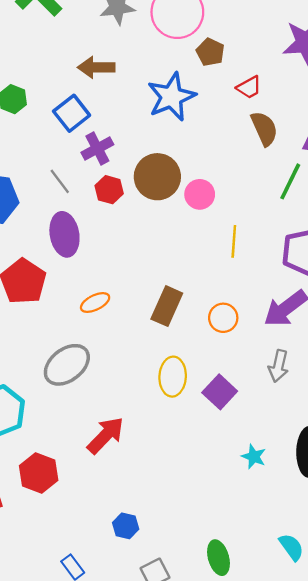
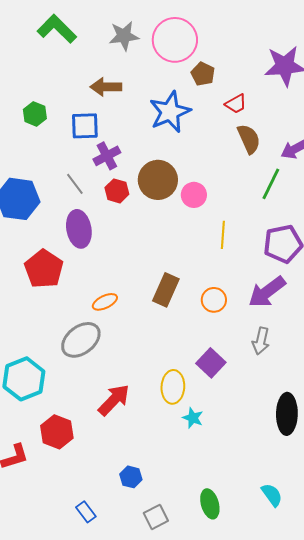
blue square: (72, 113) -> (85, 126), turned 36
orange ellipse: (95, 303) -> (105, 302), moved
yellow ellipse: (173, 377) -> (173, 387), moved
cyan star: (254, 457) -> (193, 418), moved

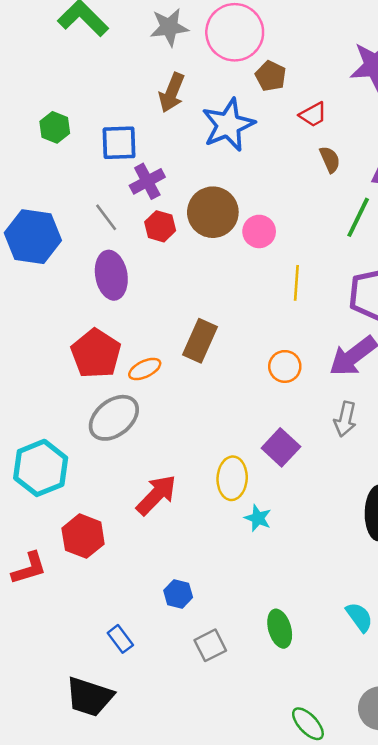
brown arrow: (106, 87) -> (172, 93), moved, turned -68
brown semicircle: (249, 139) -> (330, 160), size x0.7
red pentagon: (44, 269) -> (96, 354), moved
brown rectangle: (166, 290) -> (200, 341), moved

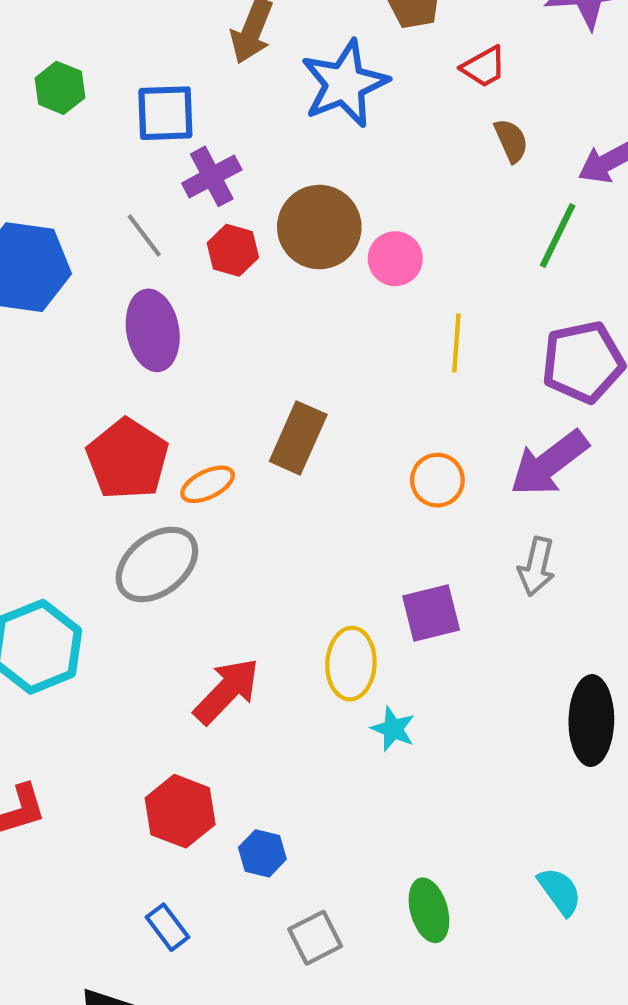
purple square: (281, 447) -> (431, 613), turned 33
red hexagon: (83, 536) -> (180, 811), moved

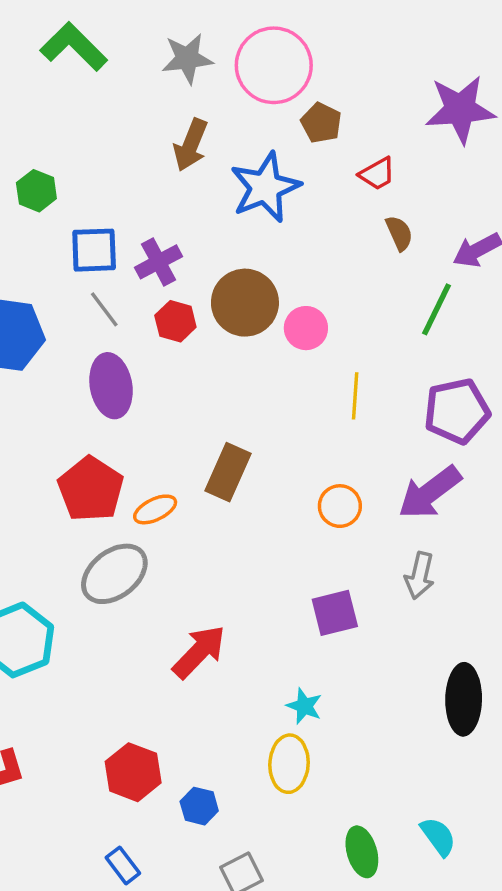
blue square: (165, 113) -> (94, 250), moved
yellow ellipse: (351, 664) -> (289, 764), moved
red arrow: (227, 691) -> (199, 652), moved
green ellipse: (429, 910) -> (362, 852), moved

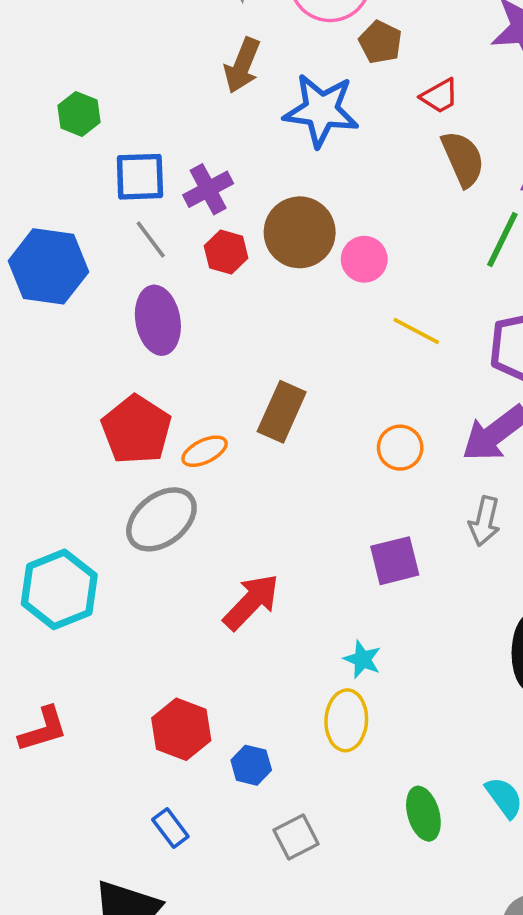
blue star: (265, 187) -> (321, 110), turned 30
brown semicircle: (399, 233) -> (463, 159), size x1.5
yellow line: (355, 396) -> (416, 331), turned -66

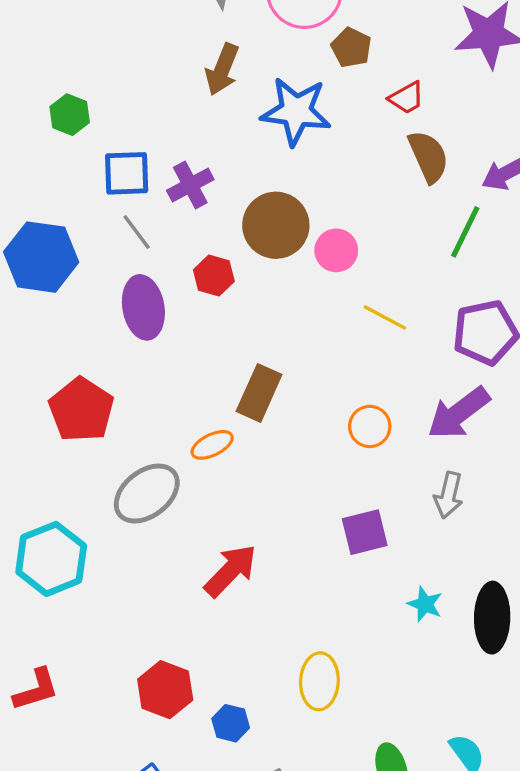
red hexagon: (226, 252) -> (214, 276), moved
red pentagon: (136, 430) -> (81, 410), moved
orange ellipse: (205, 451) -> (212, 445), moved
cyan star: (362, 659) -> (425, 604), moved

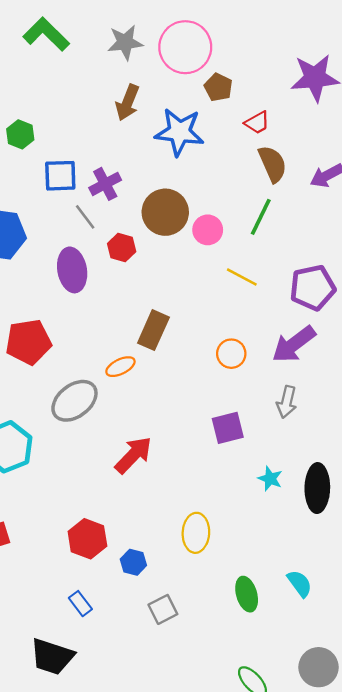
gray line: (137, 232) -> (85, 217), moved
green line: (465, 232) -> (261, 217), moved
red pentagon: (81, 410) -> (29, 342), turned 30

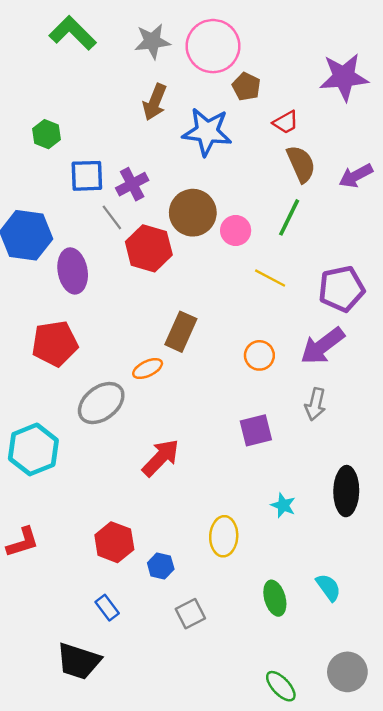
red hexagon: (122, 248) -> (149, 248), size x1.6
purple ellipse: (72, 270) -> (73, 271), moved
cyan star: (270, 479) -> (283, 505), moved

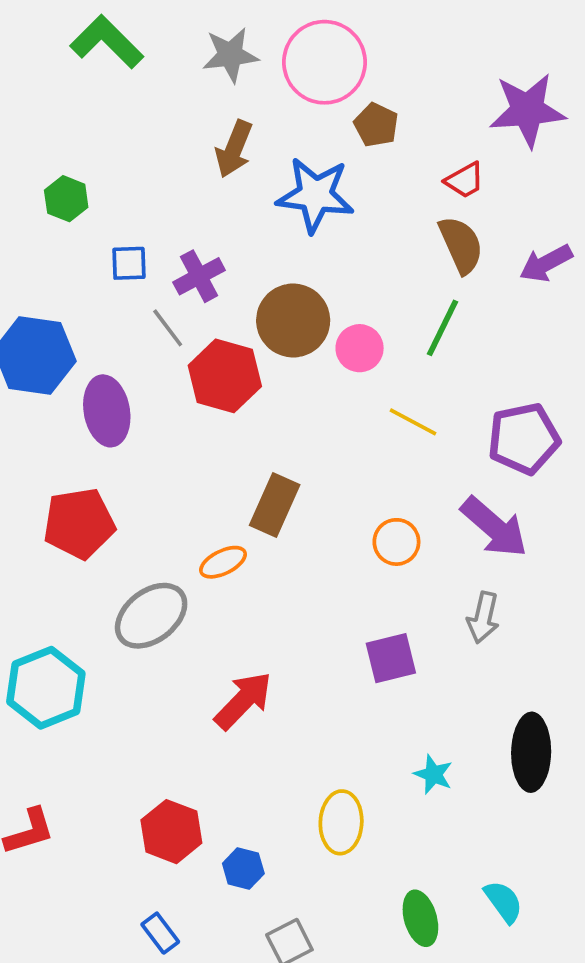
red trapezoid: (286, 122) -> (465, 180), moved
blue square: (87, 176) -> (129, 263), size x0.7
purple arrow: (322, 346) -> (494, 527), turned -102

